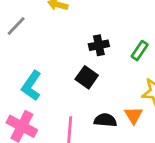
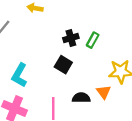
green rectangle: (140, 51) -> (93, 40), moved

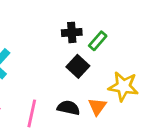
black square: (63, 65) -> (78, 66), moved

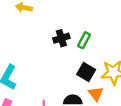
black square: (78, 66) -> (86, 72), moved

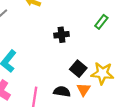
green rectangle: (84, 40) -> (101, 22), moved

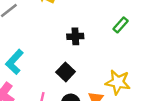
black square: (78, 69) -> (66, 72), moved

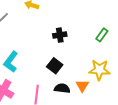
green rectangle: (121, 25) -> (102, 35), moved

